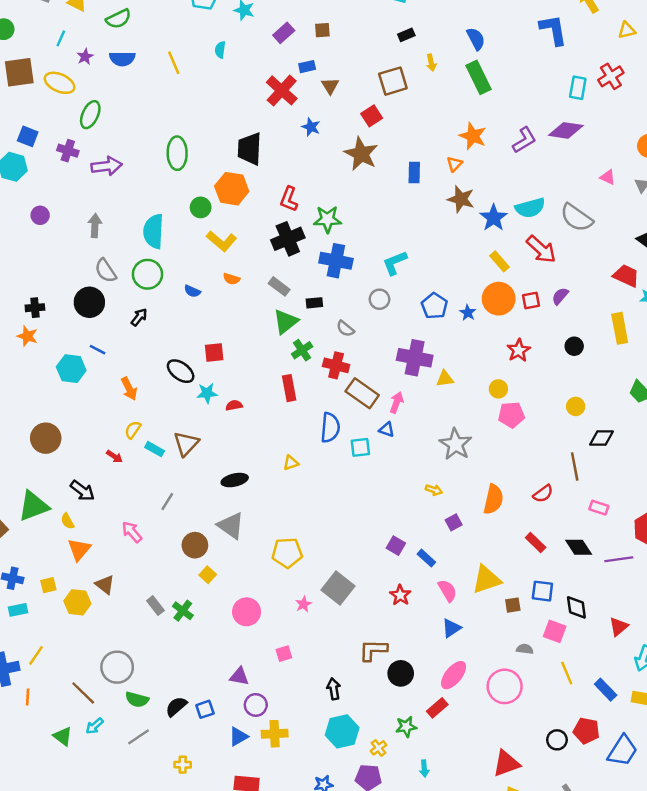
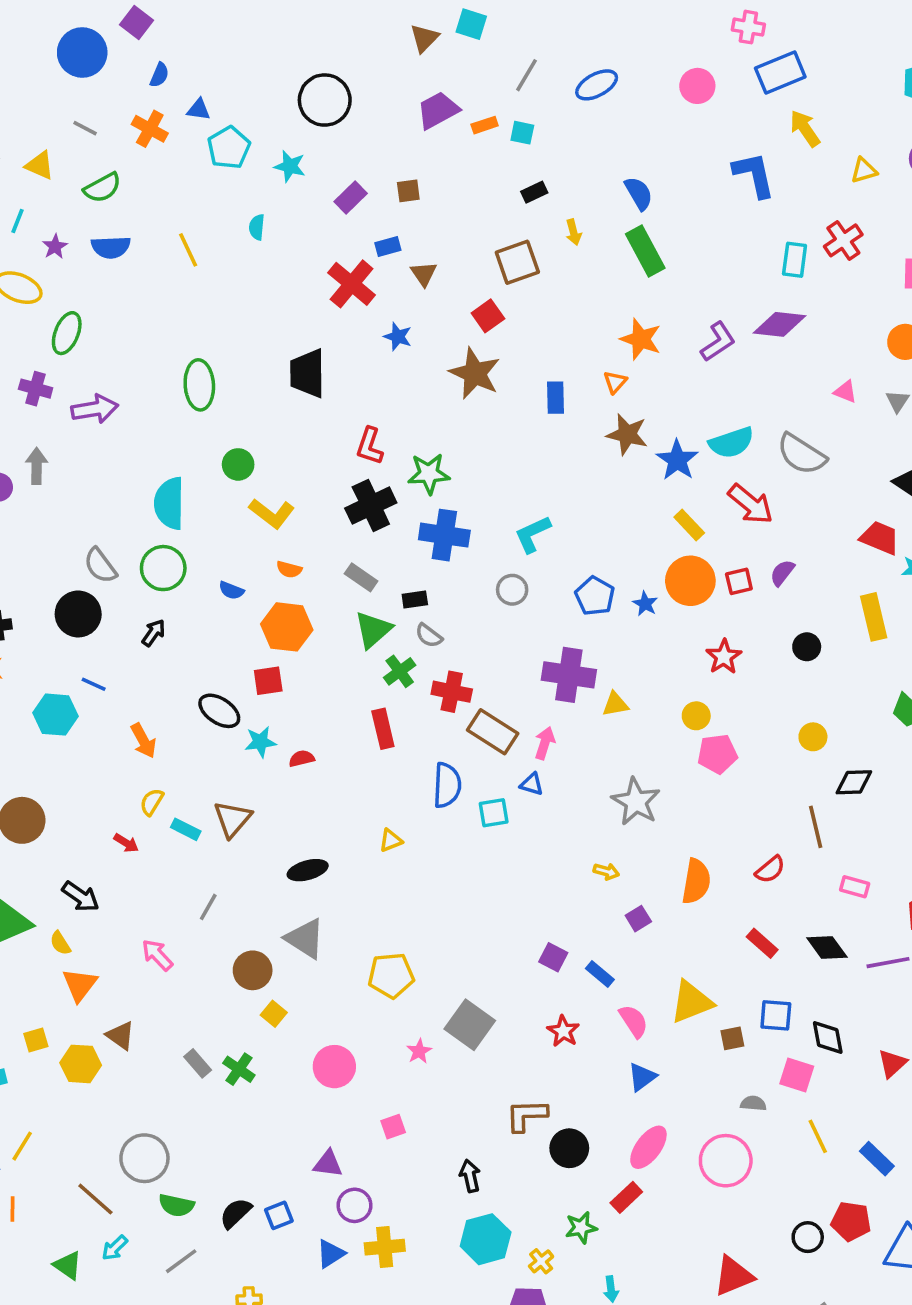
orange hexagon: (232, 189) -> (287, 627), moved
gray arrow: (95, 226) -> (37, 466), moved
gray semicircle: (345, 329) -> (429, 636), moved

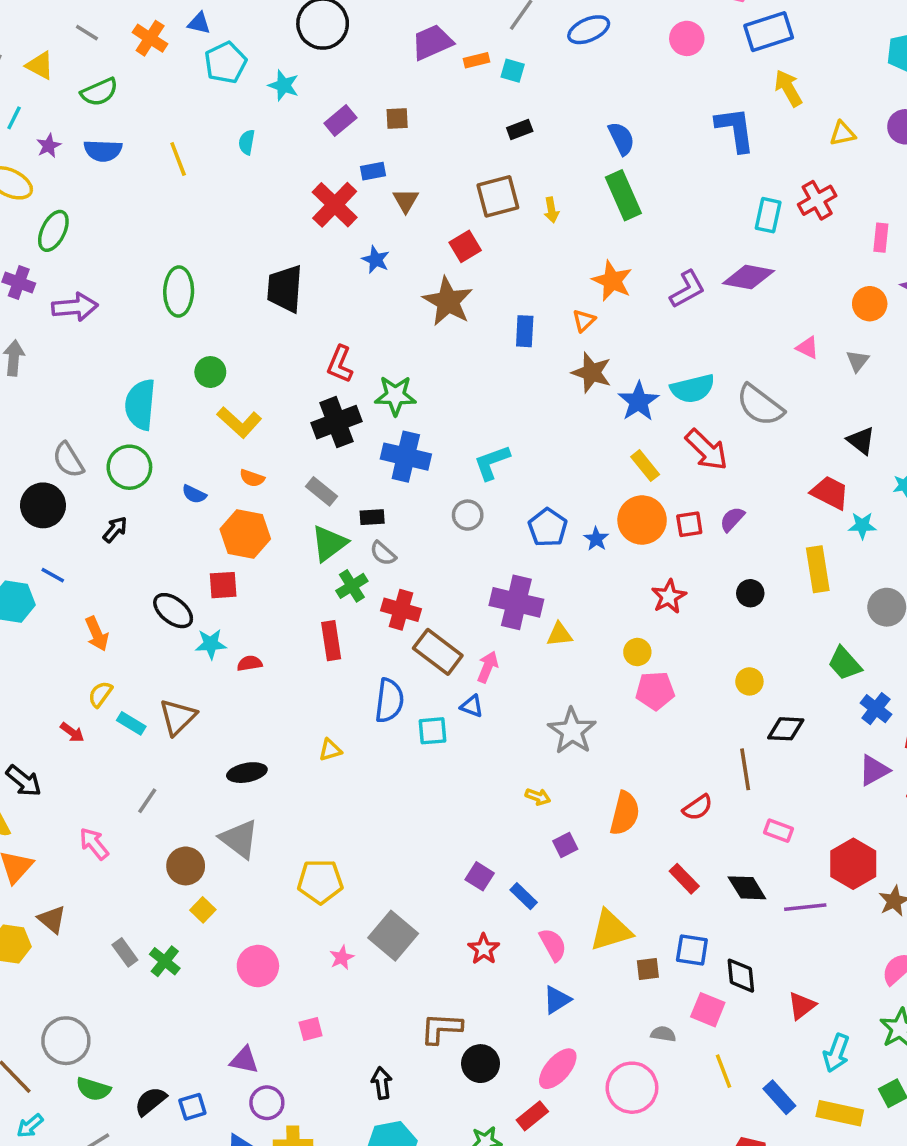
yellow arrow: (573, 232) -> (551, 210), moved

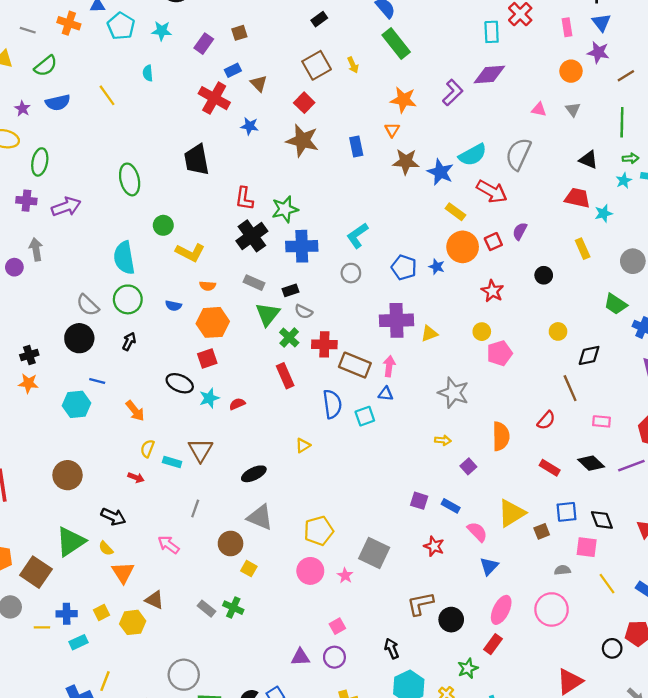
gray semicircle: (760, 405) -> (518, 154), turned 92
yellow rectangle: (818, 569) -> (583, 249), size x0.7
pink circle: (258, 966) -> (310, 571), moved
purple circle: (267, 1103) -> (334, 657), moved

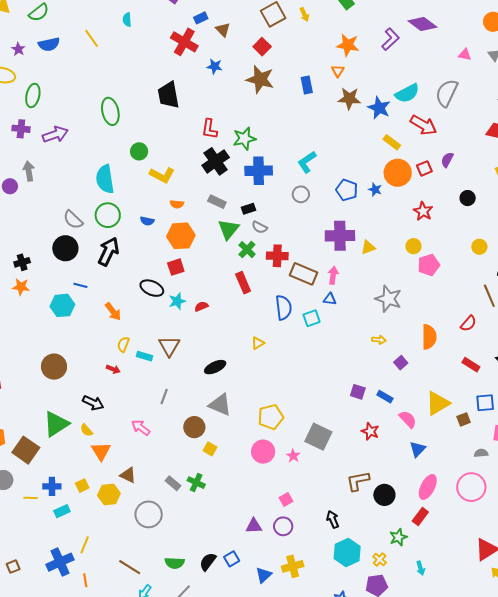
purple diamond: (489, 75) -> (422, 24), turned 40
black arrow: (129, 341) -> (108, 251), size x1.8
gray circle: (184, 675) -> (149, 514), moved

